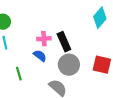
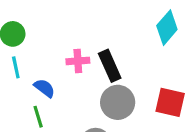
blue semicircle: (40, 56) -> (44, 88), moved

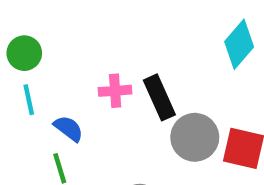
gray circle: (118, 102) -> (195, 137), moved

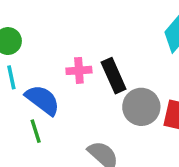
blue semicircle: (69, 128) -> (43, 100), size x1.5

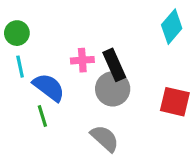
gray circle: (141, 107) -> (113, 89), moved

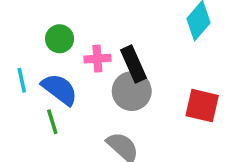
green circle: (17, 33) -> (60, 39), moved
cyan line: (20, 67) -> (22, 80), moved

